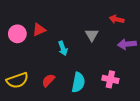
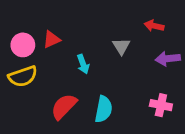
pink cross: (110, 79) -> (161, 105), moved
yellow semicircle: (17, 80) -> (23, 76), moved
red semicircle: (48, 80) -> (64, 106), size x1.5

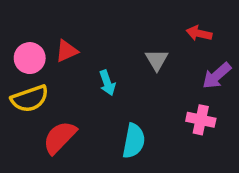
purple arrow: (168, 59) -> (217, 76), turned -35
pink cross: (161, 105) -> (201, 120), moved
red semicircle: (64, 106) -> (60, 137), moved

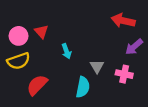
red arrow: (199, 33) -> (123, 21), size x1.5
red triangle: (67, 51) -> (41, 32), turned -48
gray triangle: (157, 60) -> (97, 66), moved

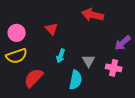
red arrow: (123, 21) -> (93, 15), moved
red triangle: (41, 32) -> (52, 29), moved
cyan arrow: (66, 51) -> (61, 56), moved, turned 40

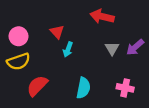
cyan arrow: (61, 56) -> (68, 49), moved
gray triangle: (89, 61) -> (112, 48), moved
pink cross: (114, 68) -> (125, 88), moved

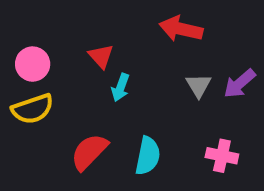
red semicircle: (37, 86) -> (89, 152), moved

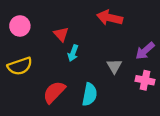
pink circle: (33, 64) -> (20, 26), moved
gray triangle: (199, 85) -> (114, 66), moved
pink cross: (222, 156) -> (145, 80), moved

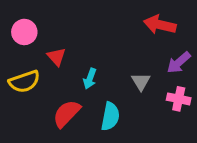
red arrow: (110, 18) -> (160, 25), moved
red triangle: (61, 34) -> (56, 57), moved
cyan arrow: (73, 53) -> (90, 79), moved

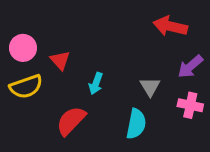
pink circle: (24, 32) -> (23, 48), moved
cyan semicircle: (110, 116) -> (136, 124), moved

